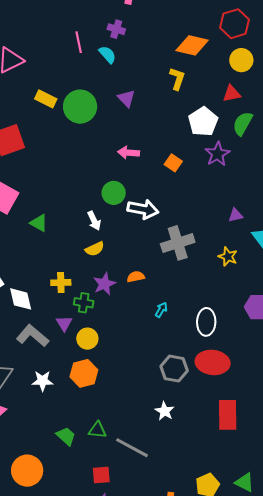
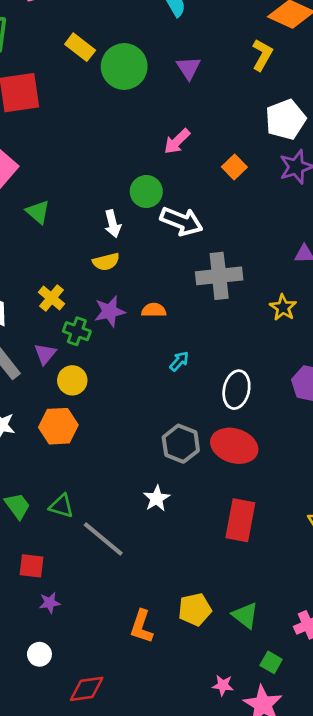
pink arrow: (128, 153) -> (177, 141), turned -60
yellow cross: (61, 283) -> (52, 298), turned 30
red square: (101, 475) -> (31, 566), moved

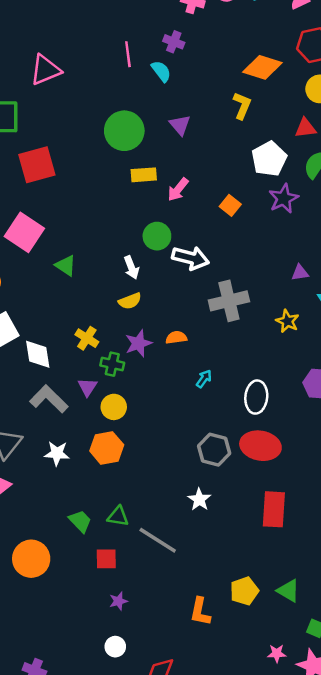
yellow rectangle: (80, 47) -> (144, 175), moved, turned -35
red square: (31, 566) -> (106, 559), moved

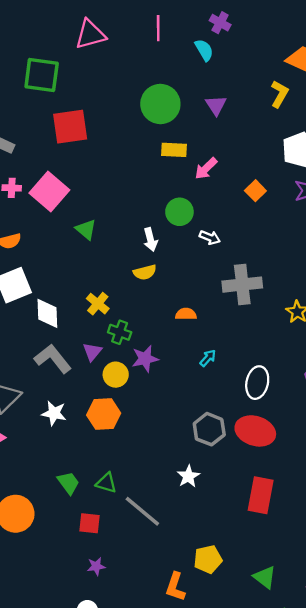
pink line: (128, 54) -> (158, 28), moved
white arrow: (191, 258) -> (210, 237), size x0.6
purple star: (138, 343) -> (145, 359), moved
yellow pentagon: (244, 591) -> (208, 559), moved

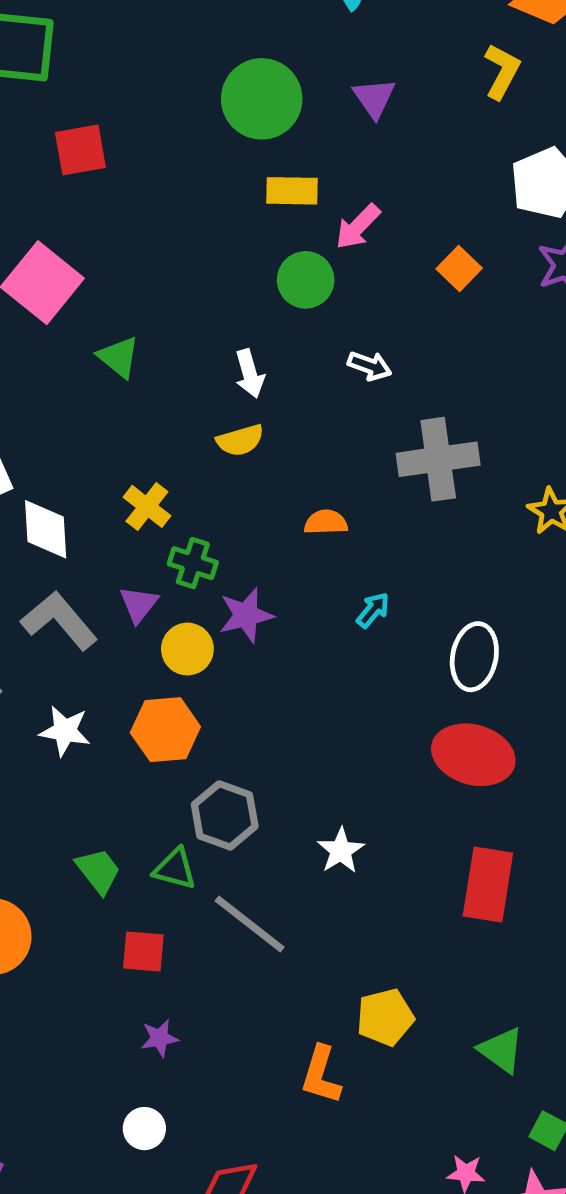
red square: (70, 127) -> (80, 150), size x0.7
green circle: (179, 212) -> (306, 280), moved
gray hexagon: (209, 429) -> (225, 815), moved

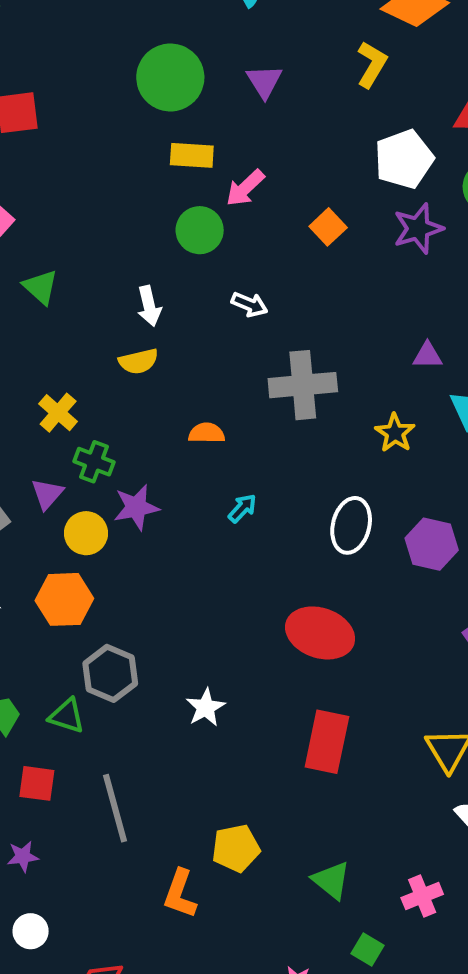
white ellipse: (474, 657) -> (351, 525), moved
gray line: (250, 924) -> (115, 808), moved, turned 34
purple star: (159, 1038) -> (23, 856), moved

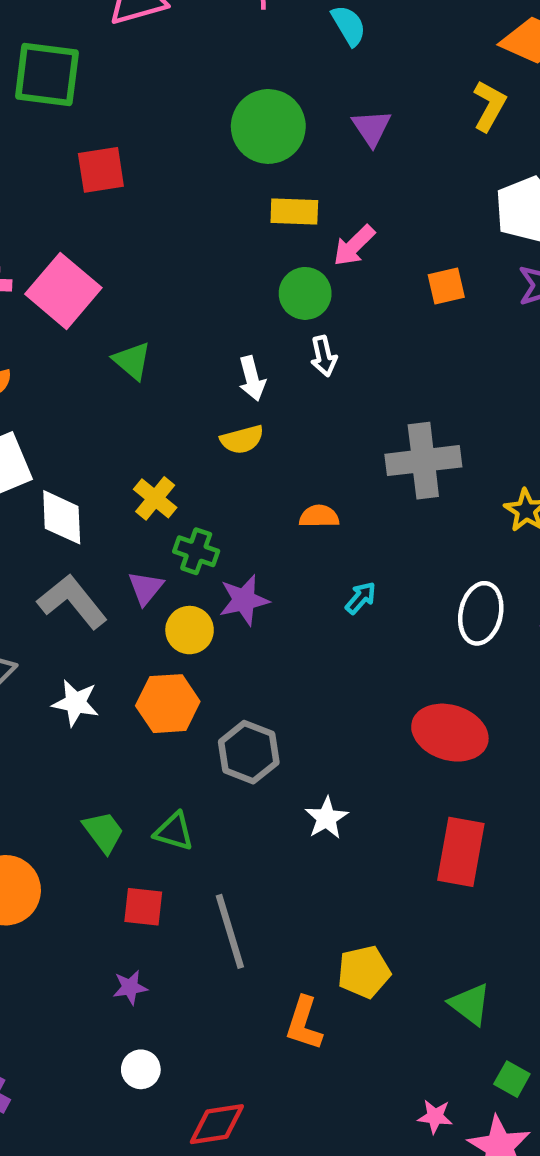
orange square: (328, 227) -> (446, 286), turned 32
white arrow: (249, 304) -> (324, 356), moved, turned 56
gray hexagon: (110, 673) -> (249, 752), moved

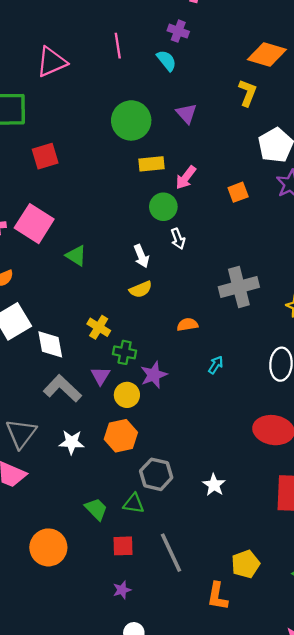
gray hexagon: (249, 752) -> (156, 474), moved

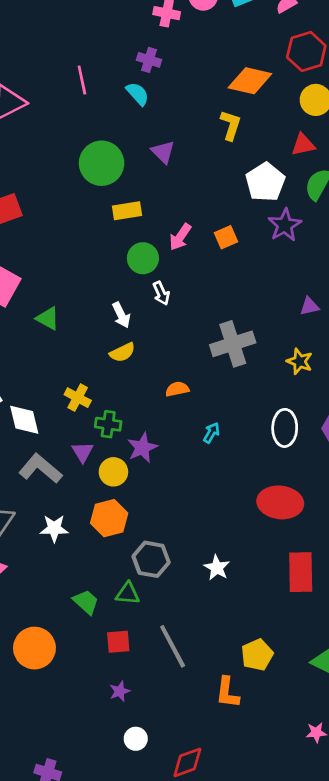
pink arrow: (186, 178) -> (180, 237), moved

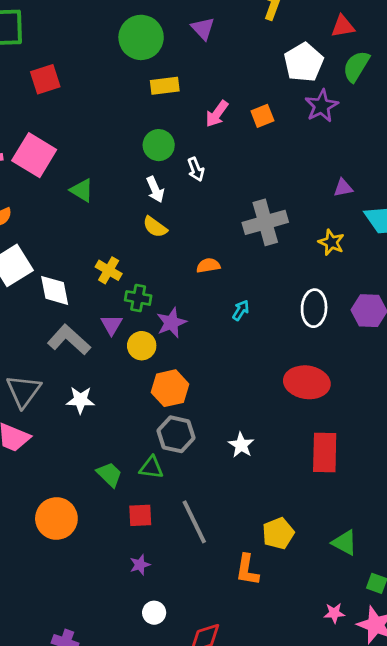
green circle: (143, 258) -> (159, 145), moved
yellow semicircle: (122, 352) -> (155, 227), turned 60
orange hexagon: (109, 518) -> (170, 388), moved

